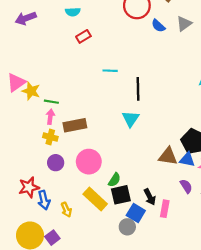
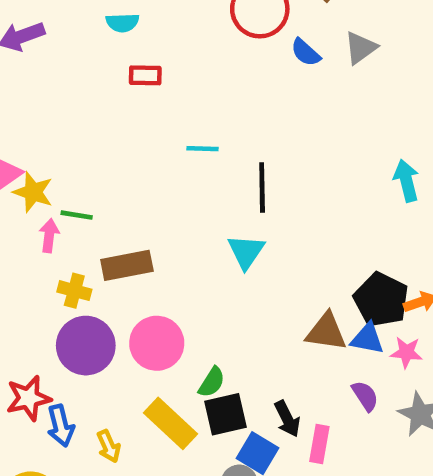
red rectangle: (83, 36) -> (145, 75), turned 32
pink arrow: (50, 117) -> (49, 236), moved
purple circle: (56, 163) -> (86, 346), size x1.6

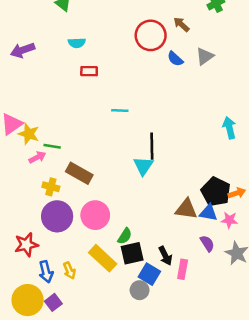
black line: (262, 188) -> (152, 146), moved
pink arrow: (49, 236) -> (37, 157), turned 56
brown rectangle: (127, 265) -> (79, 173), turned 40
blue arrow: (61, 426) -> (46, 272), moved

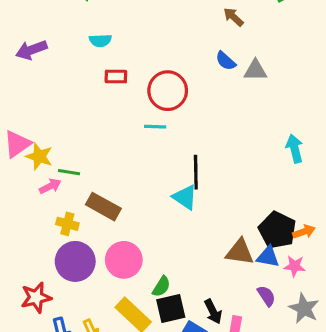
red circle: (151, 35) -> (168, 91), moved
gray triangle: (205, 56) -> (255, 70), moved, turned 36
cyan triangle: (143, 166) -> (185, 197), turned -30

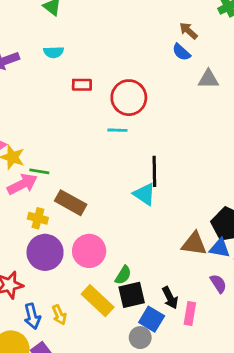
cyan semicircle: (100, 40) -> (54, 52), moved
blue semicircle: (226, 61) -> (181, 52), moved
pink arrow: (50, 186) -> (22, 184), size x1.5

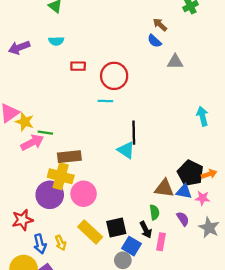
brown rectangle: (71, 203) -> (69, 157), turned -35
yellow cross: (38, 218) -> (61, 176), moved, size x1.6
green semicircle: (123, 275) -> (154, 212), moved, turned -40

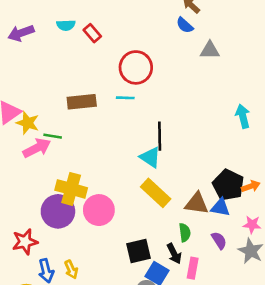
red rectangle: (78, 66) -> (92, 33), moved, turned 48
brown rectangle: (69, 157) -> (82, 102), moved
pink star: (202, 198) -> (252, 225), moved
yellow rectangle: (90, 232) -> (156, 193), moved

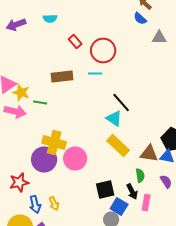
red rectangle: (92, 33) -> (75, 42), moved
black line: (160, 136) -> (121, 102), turned -40
pink arrow: (37, 148) -> (15, 112), moved, turned 40

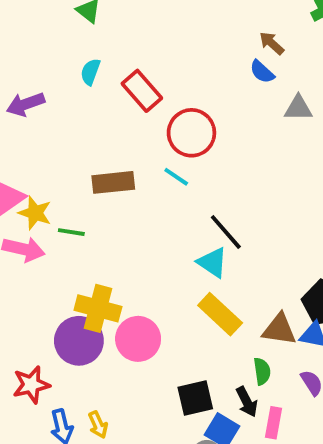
cyan semicircle: (50, 18) -> (90, 72), turned 112
purple arrow: (16, 24) -> (25, 104), moved
red rectangle: (75, 42) -> (142, 91), moved, size x1.5
cyan line: (95, 74) -> (176, 177), turned 32

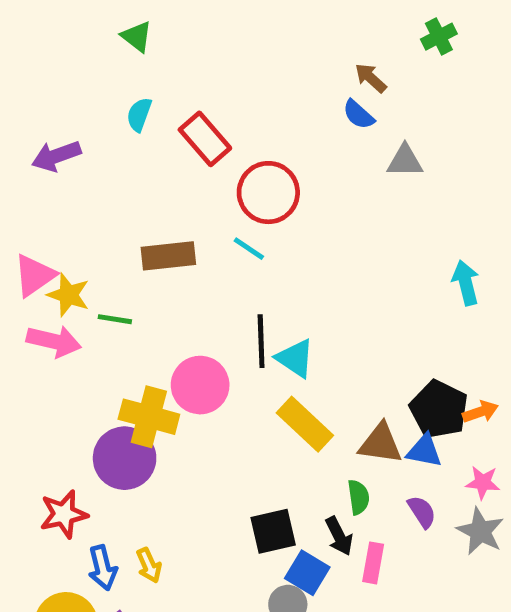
black line: (226, 232) -> (261, 341), moved, turned 39
pink circle: (138, 339) -> (200, 385), moved

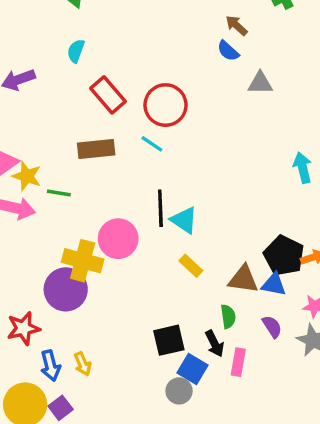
red rectangle: (205, 139) -> (108, 95), moved
yellow rectangle: (305, 424) -> (191, 266), size x0.6

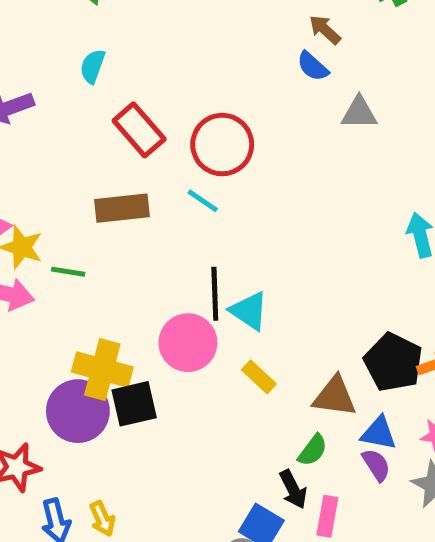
pink circle: (118, 239) -> (188, 343), moved
blue triangle: (274, 284) -> (379, 433), moved
green semicircle: (228, 316) -> (313, 450), turned 45
black square: (169, 340) -> (134, 404), moved

